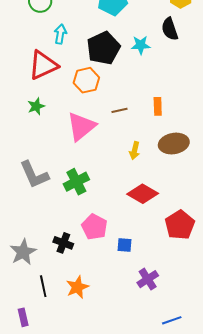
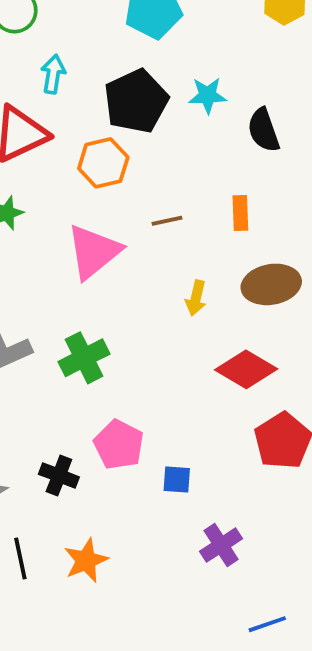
black semicircle: (170, 29) -> (264, 130), moved
red diamond: (143, 194) -> (246, 369), moved

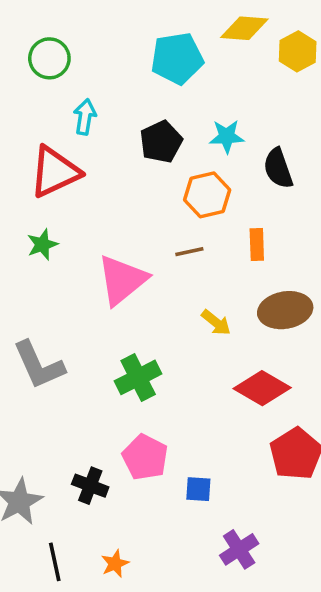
black pentagon: (136, 101) -> (161, 142), size x0.7
orange hexagon: (103, 163) -> (207, 195), moved
yellow arrow: (196, 298) -> (216, 323), turned -64
green cross: (84, 358) -> (138, 377), moved
orange star: (86, 560) -> (115, 564), size x0.7

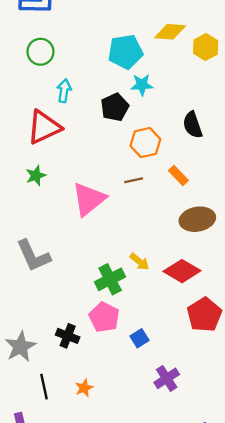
cyan star: (227, 136) -> (142, 85), moved
orange rectangle: (257, 245) -> (178, 176), turned -42
yellow arrow: (216, 323) -> (140, 262), moved
green cross: (138, 377) -> (110, 279), moved
blue square: (198, 489) -> (140, 338), turned -36

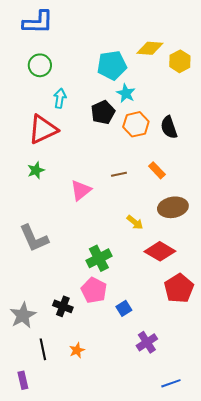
cyan star: (142, 85) -> (126, 93), turned 30
orange hexagon: (145, 143) -> (136, 124), moved
pink triangle: (89, 199) -> (81, 190), size x0.7
yellow arrow: (140, 262) -> (135, 222), moved

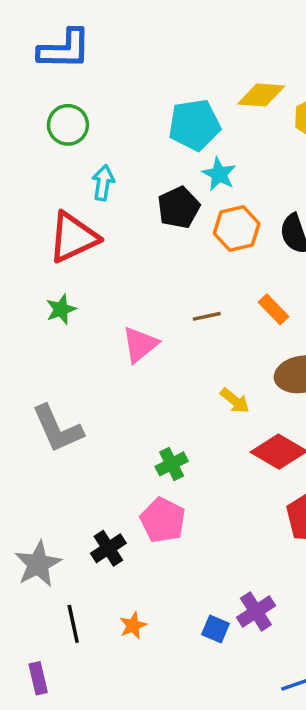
green cross: (99, 258) -> (172, 464), size x0.7
black cross: (63, 306) -> (108, 548), turned 36
blue square: (124, 308) -> (216, 629), moved, turned -35

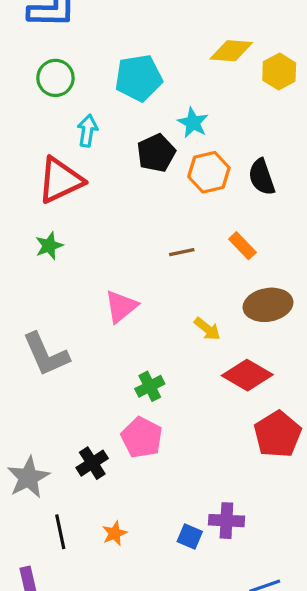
cyan pentagon: (194, 125) -> (139, 78), moved
pink triangle: (140, 344) -> (121, 306), moved
purple cross: (256, 611) -> (226, 521), turned 36

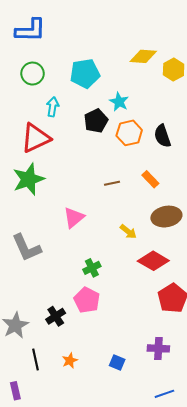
green star: (49, 246) -> (28, 179), size x1.8
purple cross: (226, 521) -> (158, 348), moved

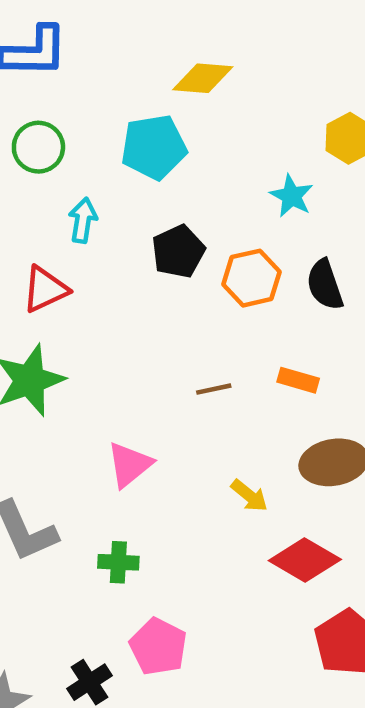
yellow diamond: (143, 56) -> (203, 78), moved
cyan star: (119, 102) -> (291, 196), moved
red triangle: (36, 138) -> (45, 289), size x0.7
orange rectangle: (150, 179) -> (298, 380), turned -30
green cross: (92, 268) -> (118, 562), moved, turned 30

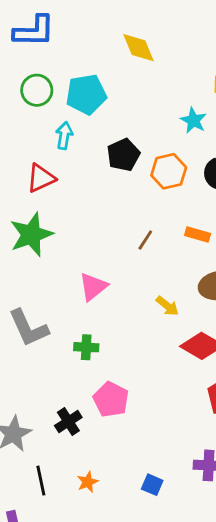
yellow diamond: (203, 78) -> (138, 48), turned 63
cyan pentagon: (154, 147) -> (86, 94), moved
brown line: (214, 389) -> (145, 240), turned -45

